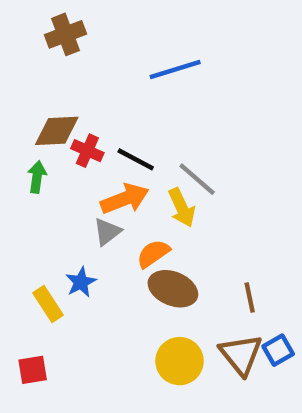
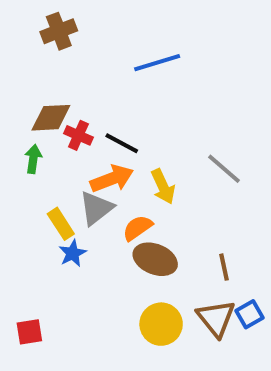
gray line: (197, 179) -> (224, 169), moved
gray triangle: (107, 232) -> (96, 208), size x1.4
yellow rectangle: (48, 304) -> (61, 224), moved

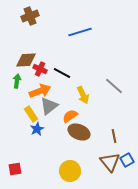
orange arrow: (112, 179) -> (40, 91), moved
yellow circle: (161, 324) -> (70, 171), moved

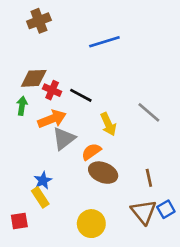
yellow rectangle: (31, 114) -> (40, 197), moved
blue star: (37, 129) -> (43, 180), moved

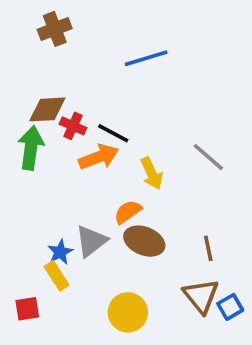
green arrow: (22, 106) -> (31, 148), size x1.6
orange arrow: (52, 119) -> (99, 157), moved
gray triangle: (64, 139) -> (91, 241), moved
blue square: (166, 209) -> (230, 307), moved

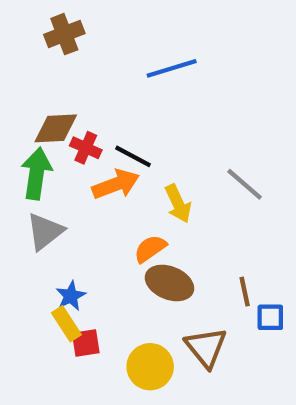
gray triangle: (91, 241) -> (45, 231), moved
brown triangle: (201, 296) -> (206, 347), moved
blue square: (230, 307) -> (270, 317), moved, turned 30
red square: (27, 309) -> (86, 343), moved

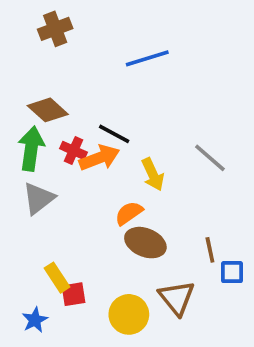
brown diamond: (56, 128) -> (48, 110), turned 45
red cross: (86, 148) -> (74, 150), moved
blue star: (71, 296) -> (35, 320), moved

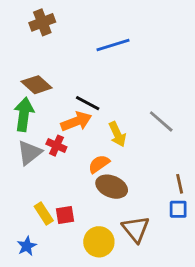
red cross: (74, 150) -> (56, 146), moved
brown line: (210, 250) -> (180, 184), moved
red square: (74, 294) -> (65, 215), moved

